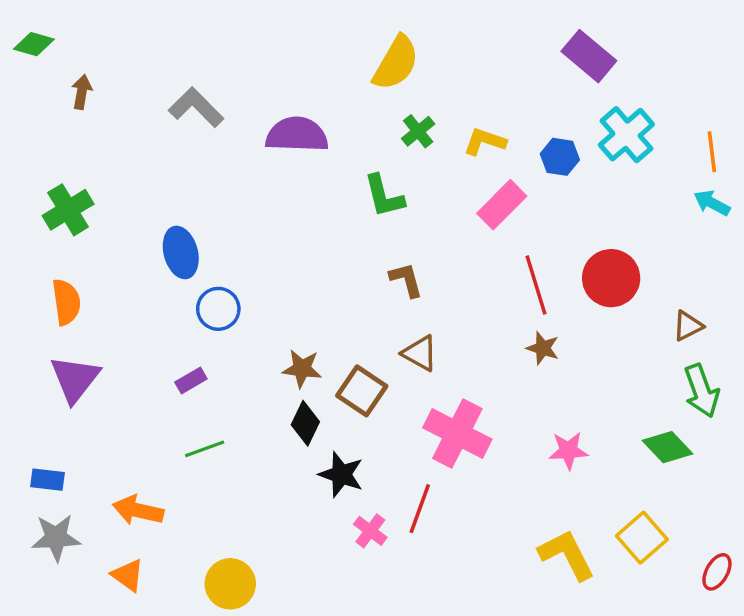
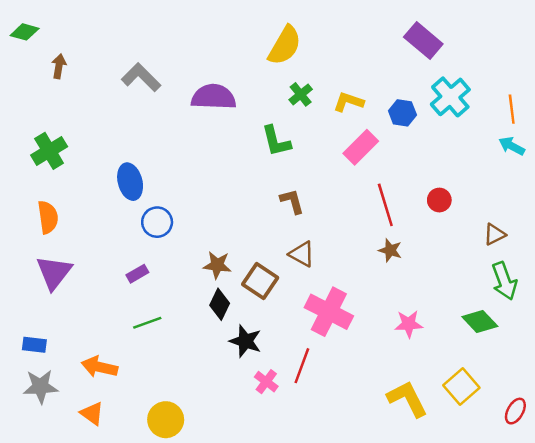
red circle: (611, 278) -> (439, 200), size x0.6

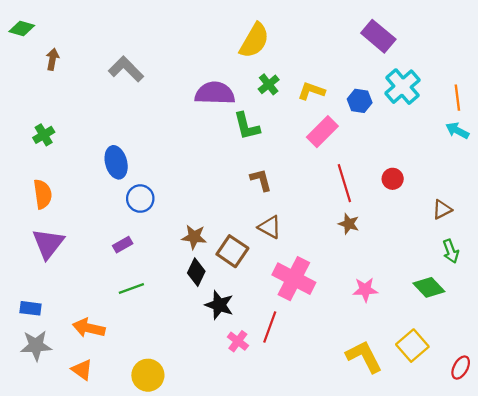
purple semicircle: (214, 97) -> (215, 93), moved
green cross: (49, 151) -> (44, 135), size x0.7
green arrow: (504, 281) -> (451, 251), size x0.7

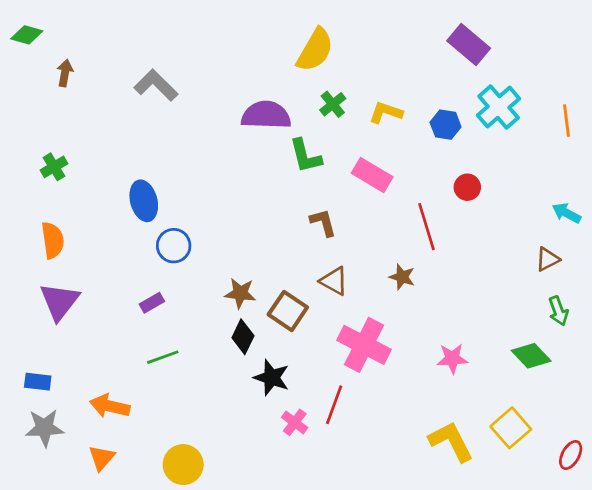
cyan arrow: (457, 131) -> (567, 213), moved
pink rectangle: (322, 132) -> (372, 175), moved, turned 76
red circle: (393, 179) -> (467, 187), moved
brown star: (349, 224) -> (402, 277), moved
orange triangle: (82, 370) -> (102, 458), turned 35

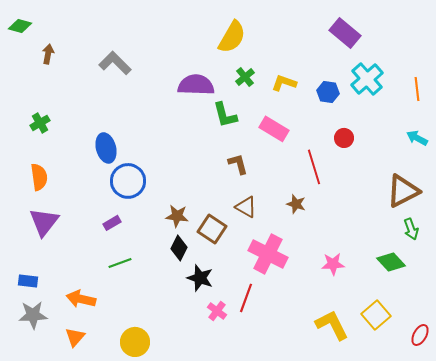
cyan arrow: (567, 213) -> (417, 138), moved
blue circle: (174, 246) -> (128, 181), size x1.4
brown triangle: (548, 259) -> (403, 191), size x1.8

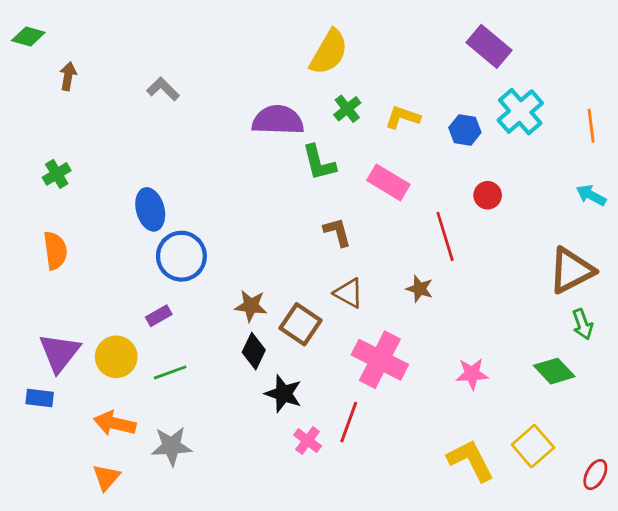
gray L-shape: (115, 63) -> (163, 89), size x0.7
purple triangle: (44, 222) -> (60, 353), moved
gray star: (33, 315) -> (171, 446), moved
yellow circle: (135, 342) -> (116, 357), moved

